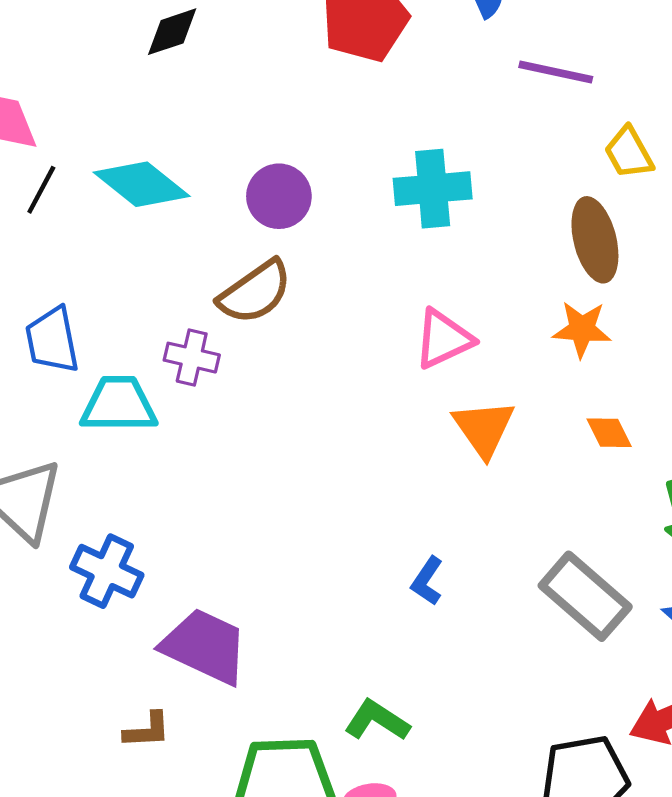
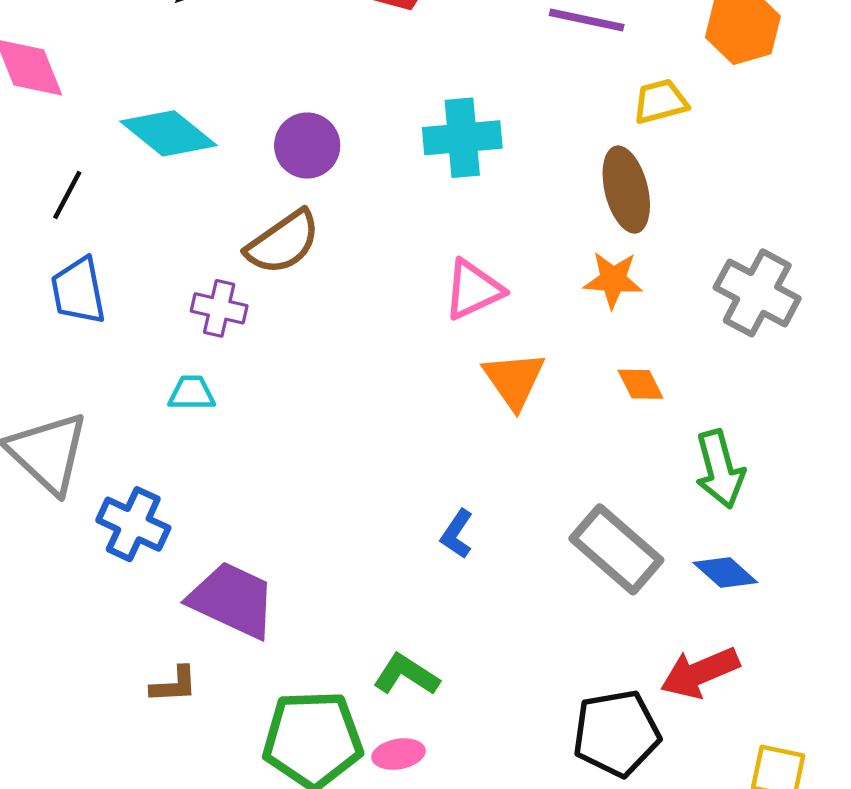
yellow trapezoid: (629, 153) -> (660, 101), turned 104
black line: (41, 190) -> (67, 195), moved
cyan trapezoid: (119, 404) -> (192, 393), moved, size x0.6

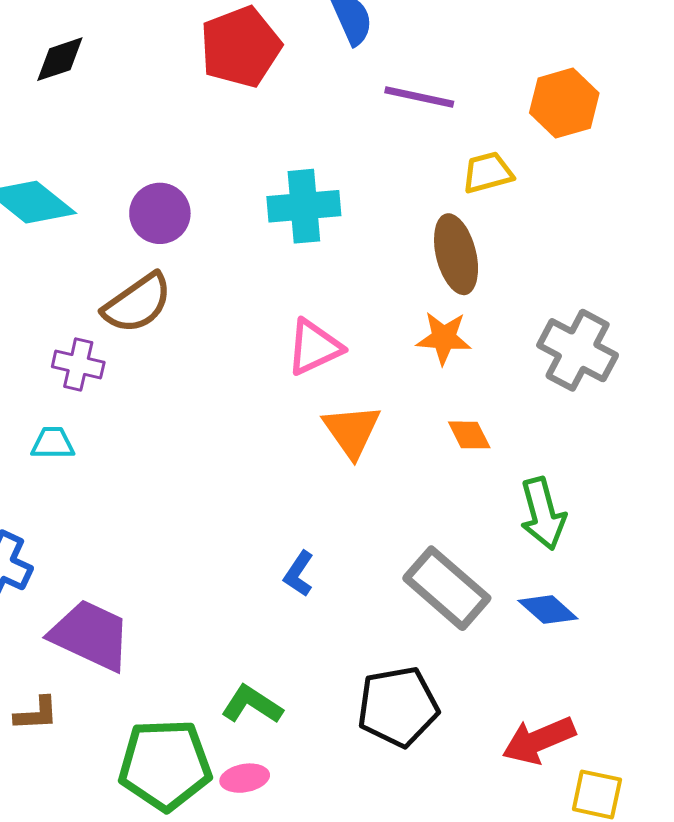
red arrow: (700, 673) -> (539, 740), moved
black pentagon: (616, 733) -> (398, 707), moved

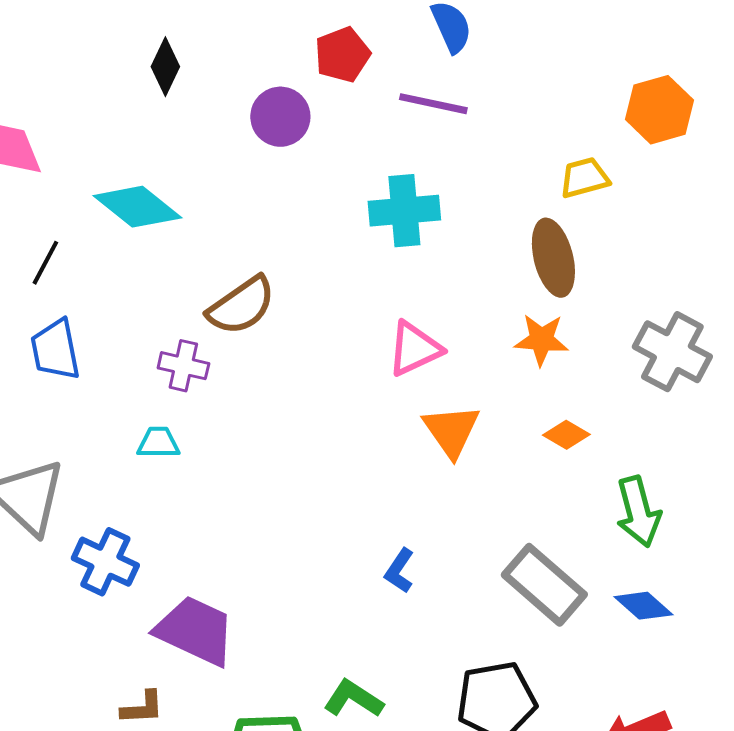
red pentagon: (241, 47) -> (342, 55), size x0.7
black diamond: (60, 59) -> (165, 67), turned -46
purple line: (419, 97) -> (433, 104), moved
purple circle: (160, 213) -> (280, 117), moved
orange diamond: (469, 435) -> (566, 435), turned -33

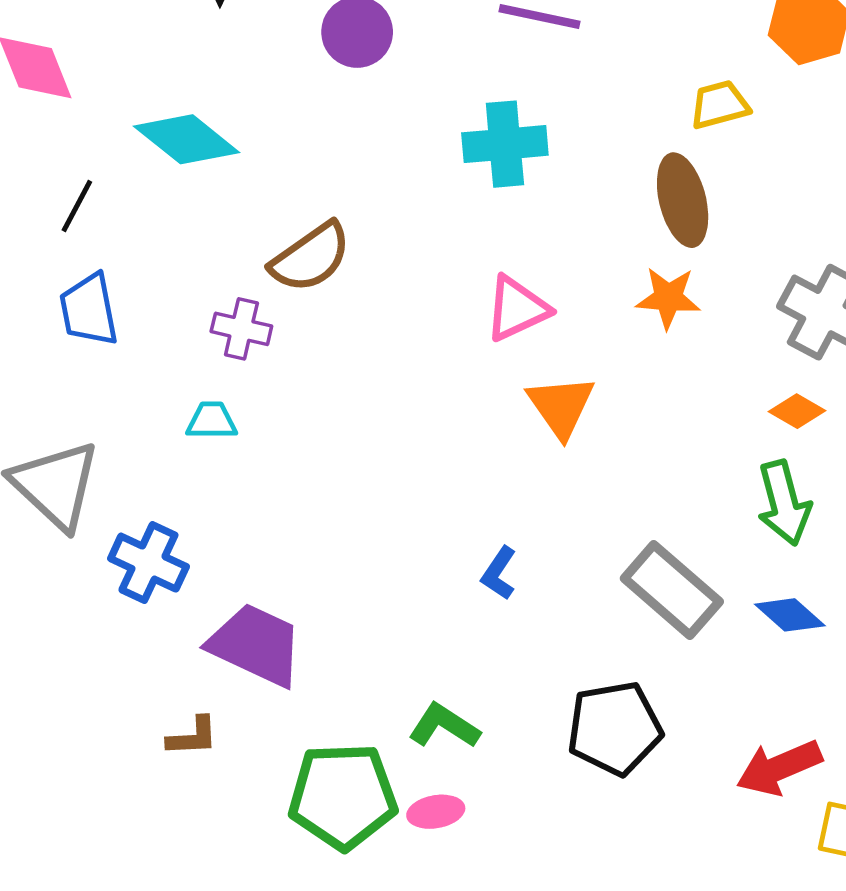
orange diamond: (566, 435) -> (797, 411), moved

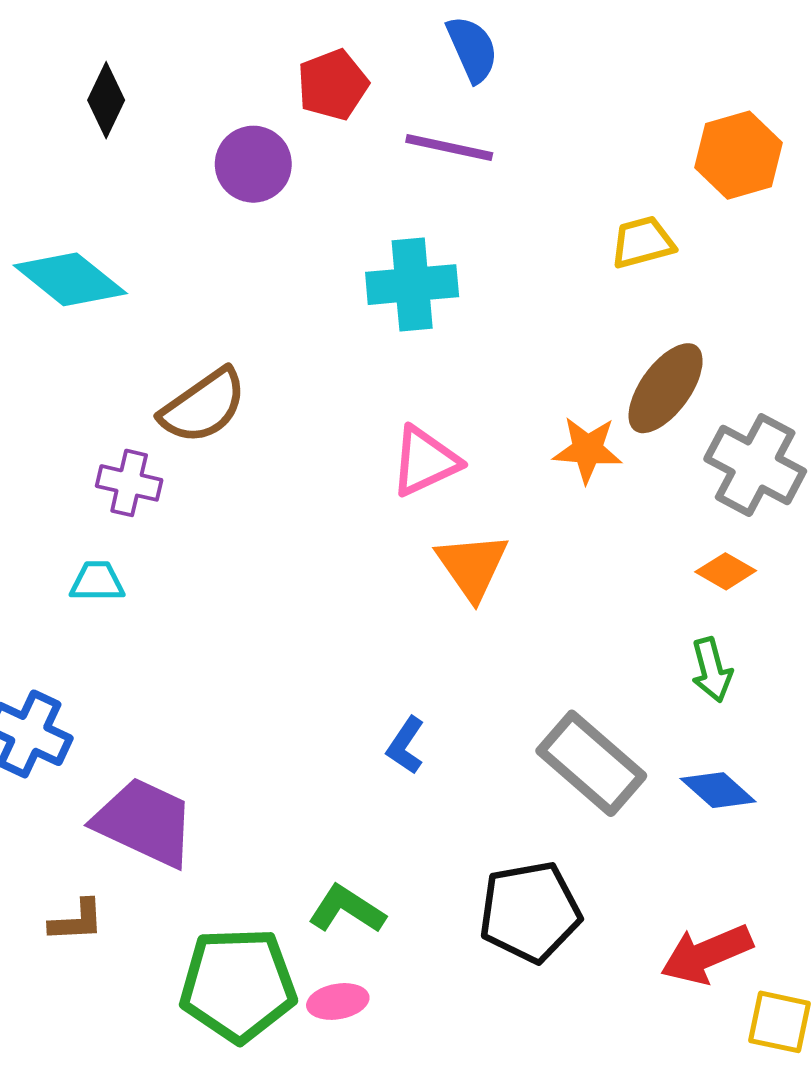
brown ellipse: (683, 200) -> (666, 388), moved, turned 50
green arrow: (784, 503) -> (712, 670), size x0.7

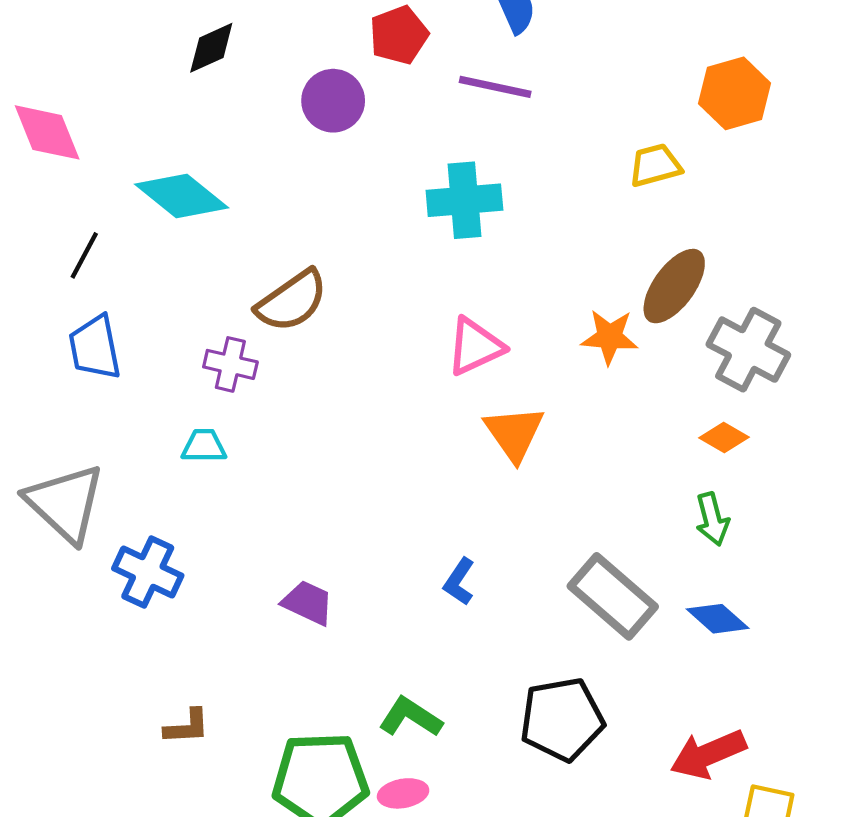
black diamond: (106, 100) -> (211, 48), turned 40
purple trapezoid: (144, 822) -> (308, 603), moved, size x0.6

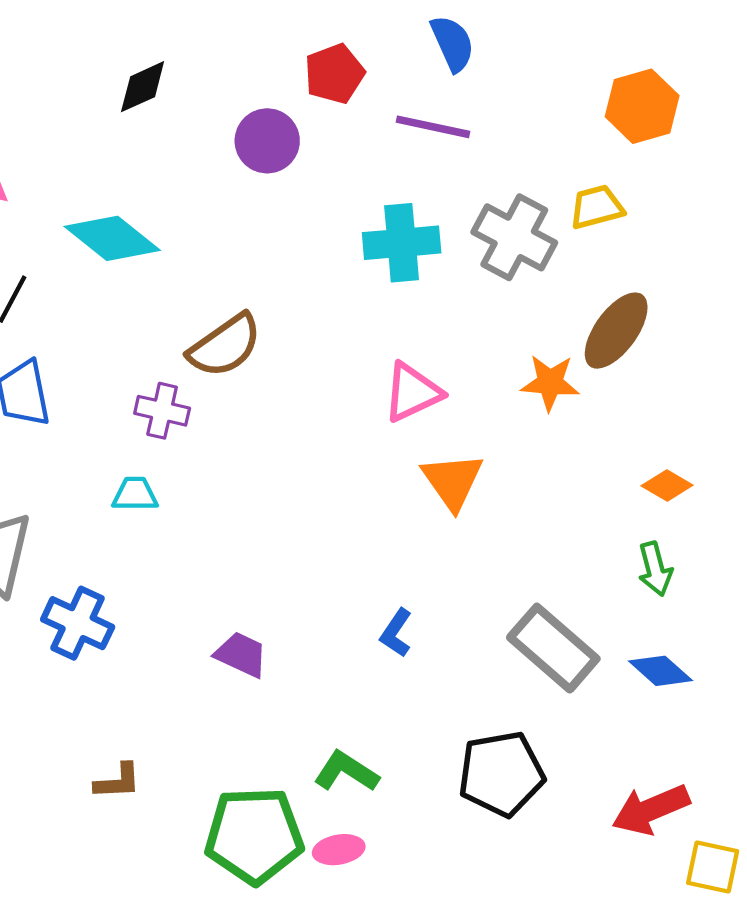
orange hexagon: (735, 93) -> (642, 106), moved
gray cross: (748, 350) -> (514, 237), moved

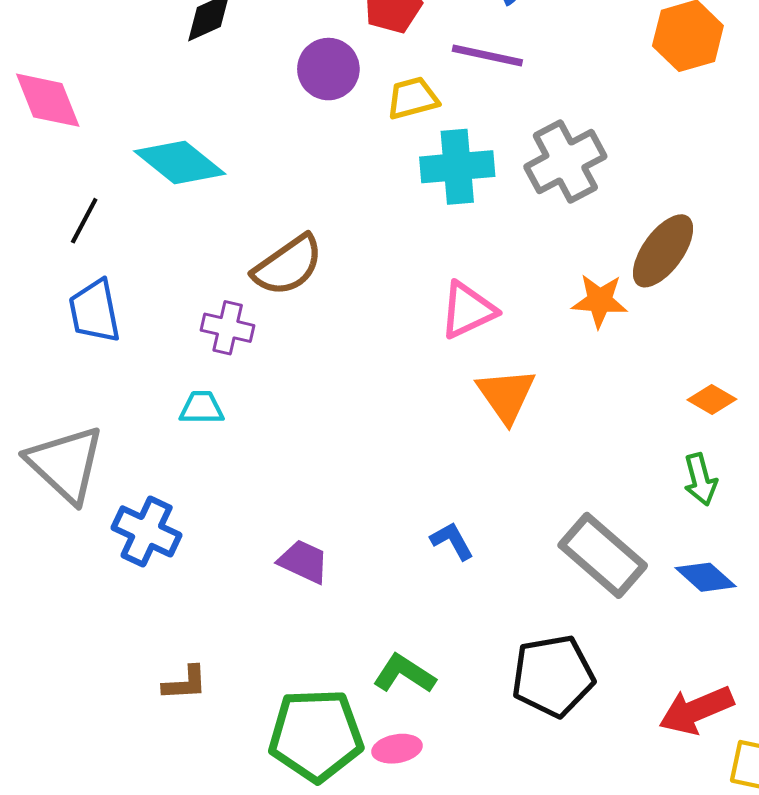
yellow trapezoid: (597, 207) -> (413, 98), moved
gray cross: (514, 237) -> (565, 162), turned 34
blue L-shape: (396, 633) -> (452, 541), turned 117

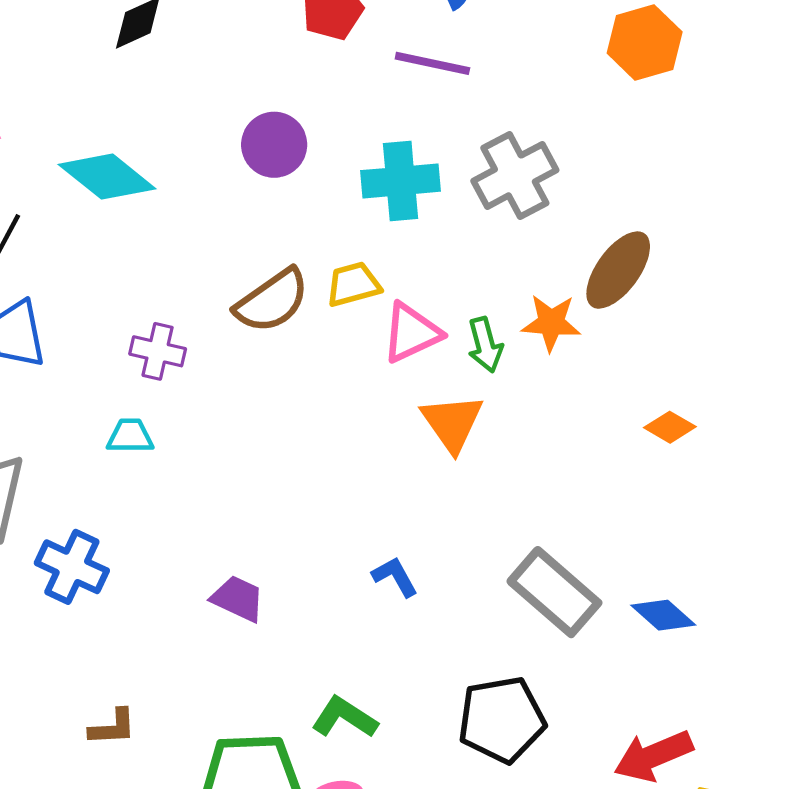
purple circle: (328, 69) -> (274, 145), moved
yellow trapezoid: (413, 98) -> (353, 284), moved
brown semicircle: (288, 265) -> (272, 301), moved
green arrow: (700, 480) -> (485, 345), moved

